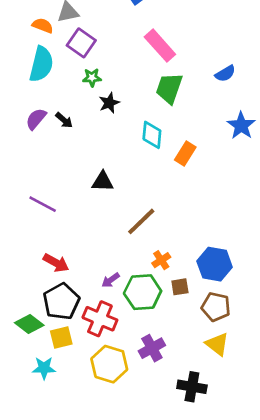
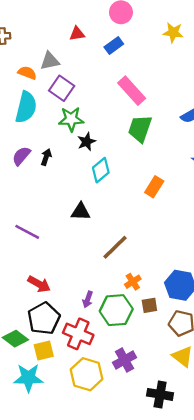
green star: (92, 78) -> (71, 119), size x1.5
black arrow: (64, 120) -> (46, 157), turned -112
cyan diamond: (152, 135) -> (101, 170), moved, turned 45
purple arrow: (111, 280) -> (88, 299), turned -35
cyan star: (44, 368) -> (28, 378), size x1.4

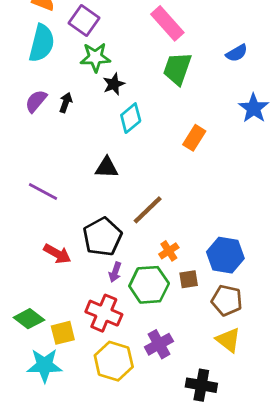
black pentagon: (44, 318) -> (102, 237), moved

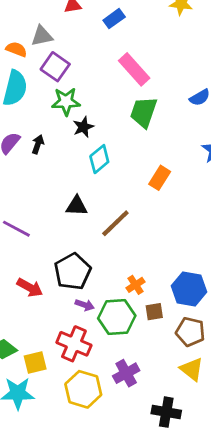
brown line: (148, 210) -> (115, 223), moved
purple arrow: (115, 272) -> (85, 305), turned -90

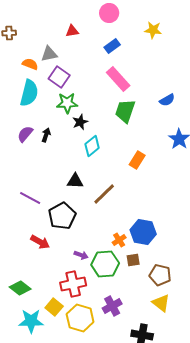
blue rectangle: (114, 19) -> (112, 46), moved
black pentagon: (73, 271) -> (62, 216), moved
blue hexagon: (189, 289) -> (143, 232), moved
red cross: (74, 344) -> (73, 284), turned -35
yellow square: (35, 363) -> (54, 307), moved, turned -36

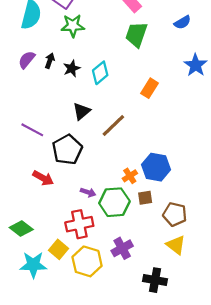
black star: (80, 122) -> (72, 68), moved
black triangle: (75, 181) -> (82, 111), turned -42

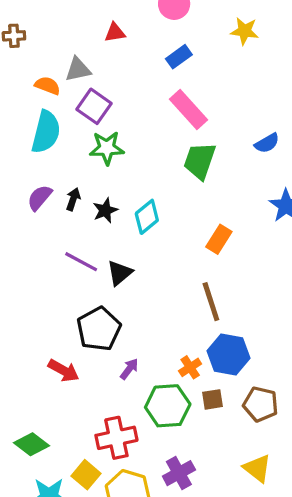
brown line: (113, 125) -> (211, 302), moved, turned -64
purple line: (32, 130) -> (81, 262), moved
purple arrow: (88, 192) -> (129, 369), moved, turned -72
brown pentagon: (175, 214) -> (261, 404), moved

